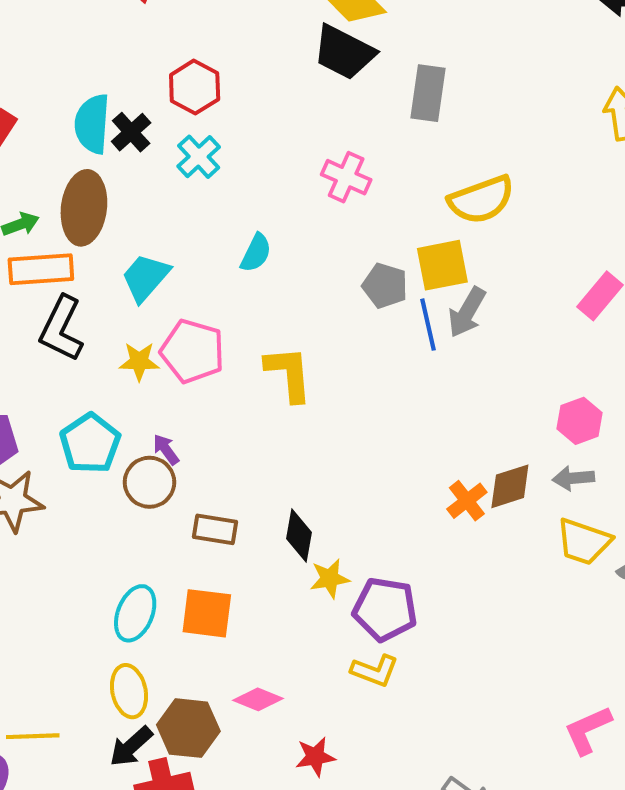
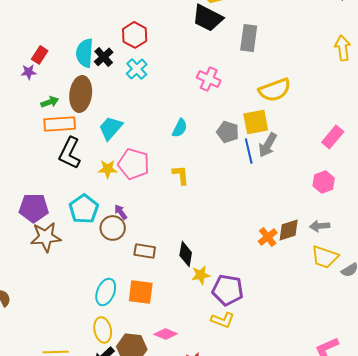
cyan semicircle: (256, 253) -> (180, 128), moved
yellow L-shape: (289, 374) -> (181, 175), size x0.7
pink hexagon: (580, 421) -> (324, 182), moved

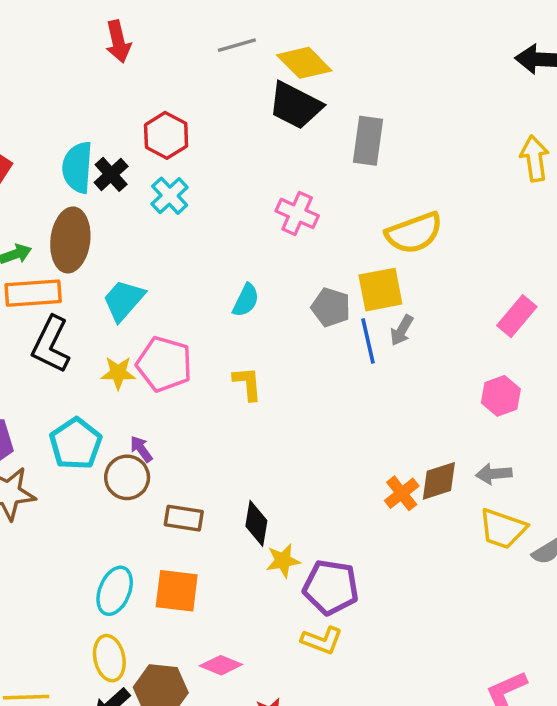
gray arrow: (268, 145) -> (402, 330), size x0.7

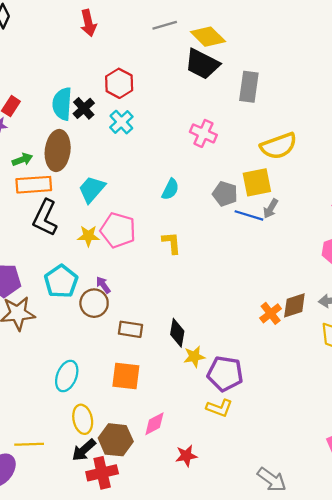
blue line: (368, 341) -> (249, 215), turned -60
cyan ellipse: (115, 591) -> (67, 376), moved
pink diamond: (221, 665) -> (154, 424), turned -50

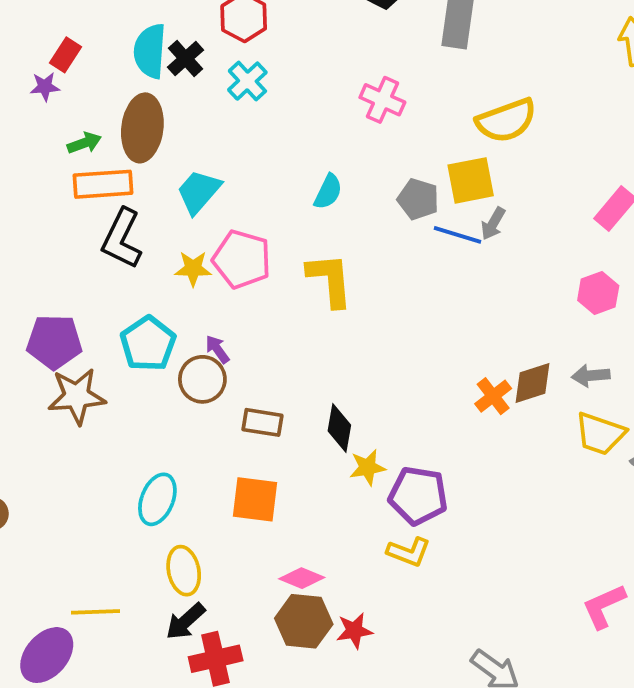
yellow L-shape: (172, 243) -> (330, 280), size x1.5
pink diamond: (154, 424) -> (302, 578), turned 50
brown hexagon: (116, 440) -> (304, 621), moved

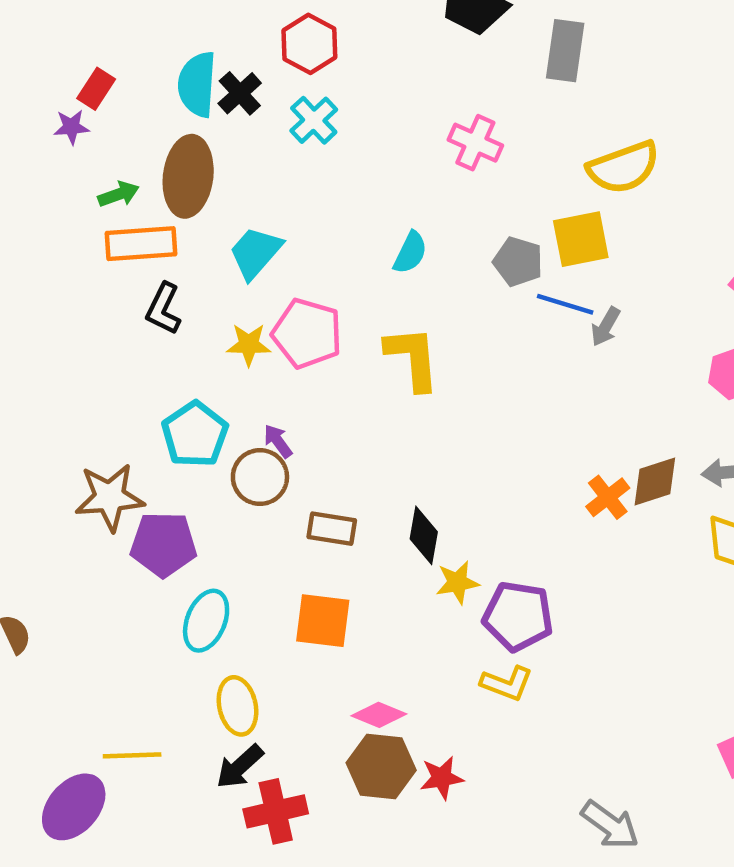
gray arrow: (493, 224) -> (606, 327), moved
black L-shape: (122, 239) -> (163, 309), size x0.7
purple pentagon: (54, 342) -> (163, 544), moved

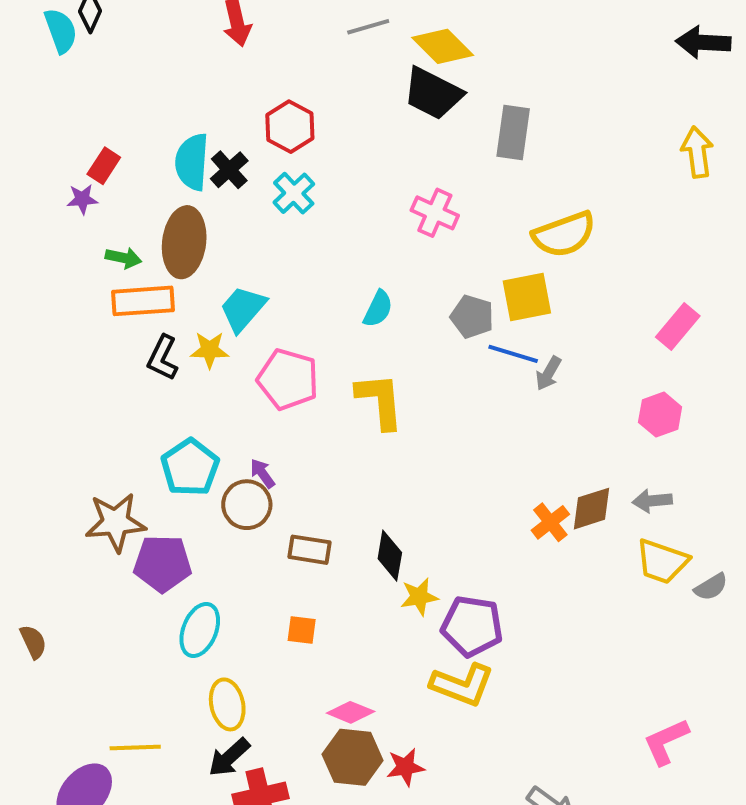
green arrow: (119, 194) -> (123, 258), turned 32
yellow star: (249, 345) -> (210, 350), moved
orange square: (323, 621) -> (302, 630), size x0.6
yellow L-shape: (507, 683) -> (462, 685), size x1.4

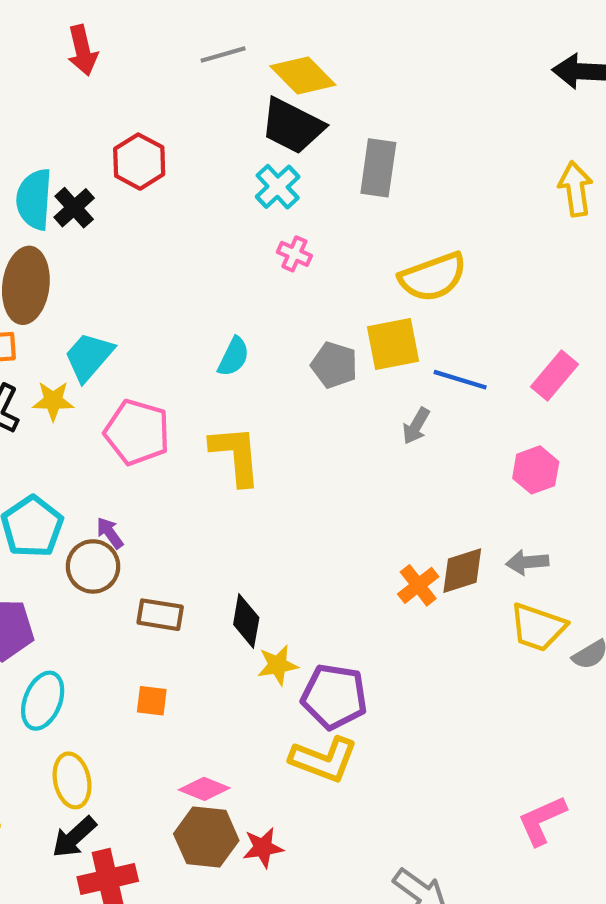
cyan cross: (294, 193) -> (278, 187), moved
pink cross: (435, 213) -> (294, 254), size x0.7
blue line: (513, 354) -> (460, 380), moved

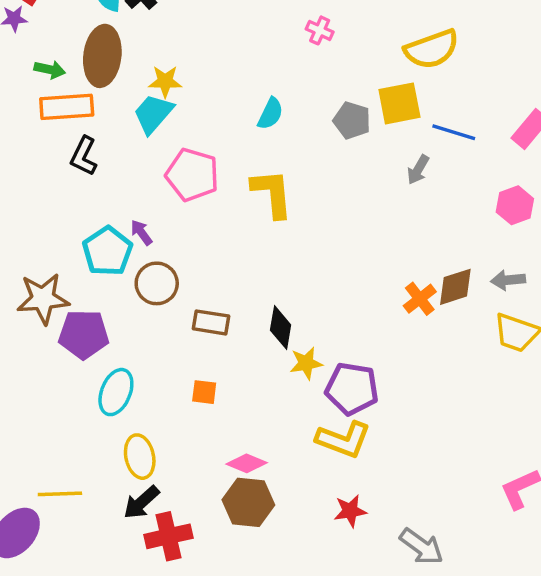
yellow star: (53, 401) -> (165, 81), moved
purple arrow: (110, 533) -> (141, 232), moved
red star: (263, 848) -> (350, 511), moved

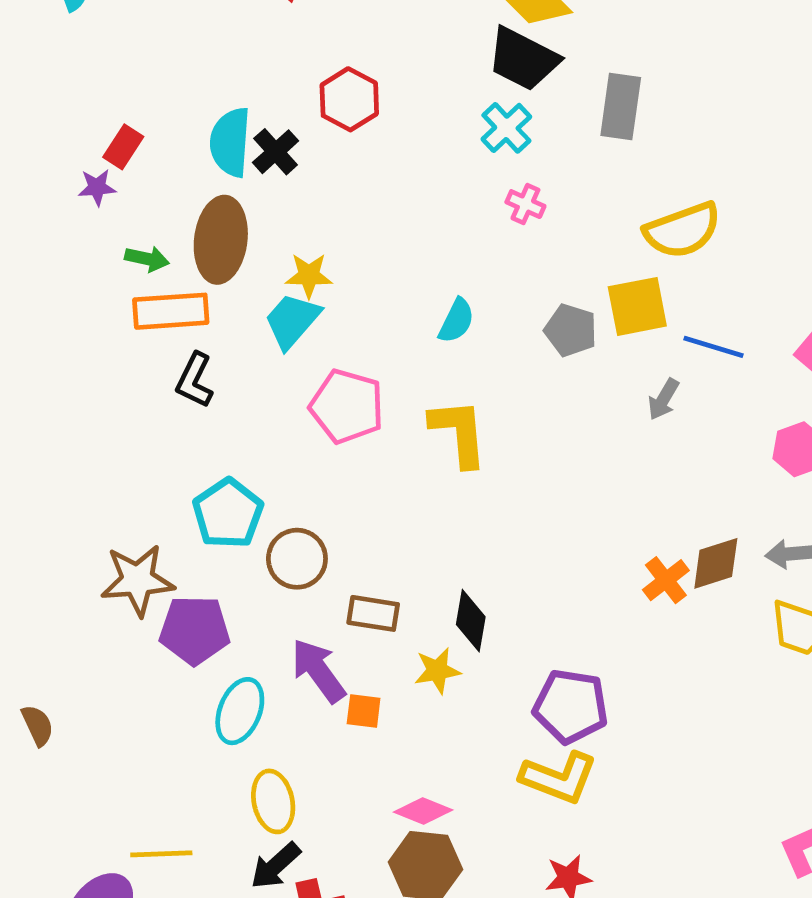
purple arrow: (141, 232) -> (318, 671), moved, size x1.8
yellow star: (306, 363) -> (437, 671), moved

